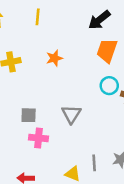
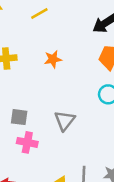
yellow line: (38, 17) -> (39, 13), turned 49

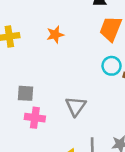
gray triangle: (65, 121) -> (76, 106), moved

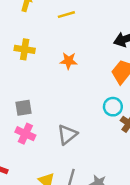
gray square: (25, 93) -> (23, 108), turned -30

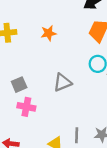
gray triangle: (67, 135) -> (62, 83), moved, turned 30

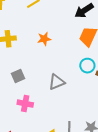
gray square: (19, 85) -> (18, 76), moved

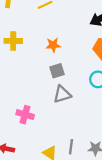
gray square: (18, 76) -> (57, 71), moved

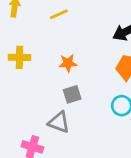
gray triangle: (62, 94) -> (59, 122), moved, turned 36

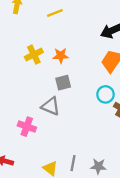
yellow cross: (20, 57) -> (34, 55), moved, turned -30

